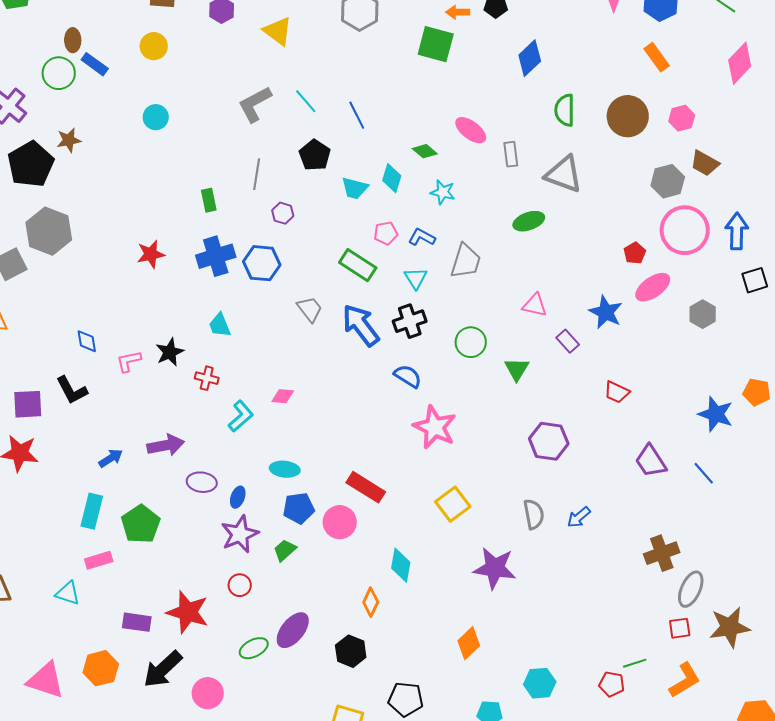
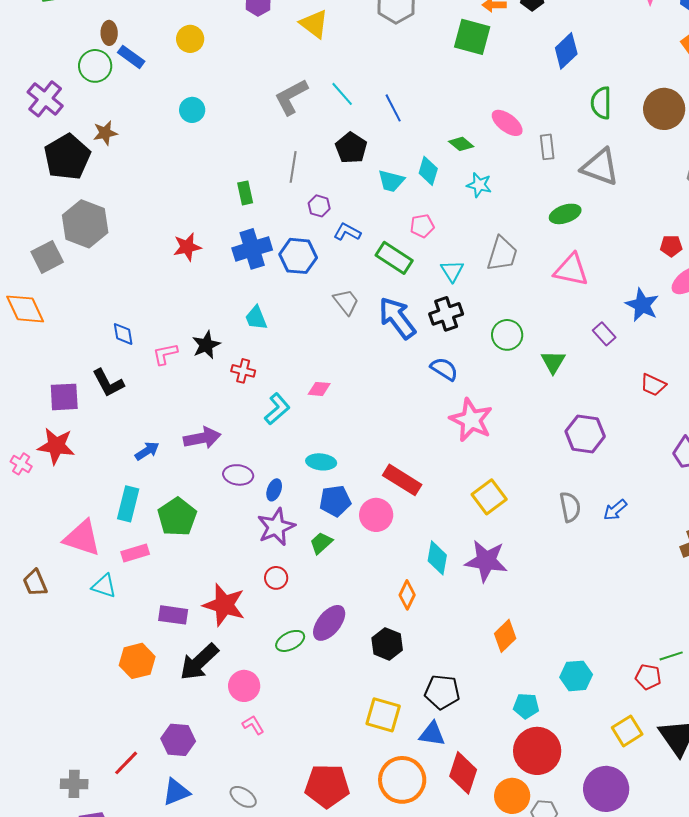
blue L-shape: (422, 237) -> (347, 232), moved
red pentagon: (635, 253) -> (671, 246), turned 30
pink triangle: (535, 305) -> (571, 270), moved, size x1.4
purple star: (495, 568) -> (486, 561), moved
pink triangle: (46, 680) -> (82, 538), moved

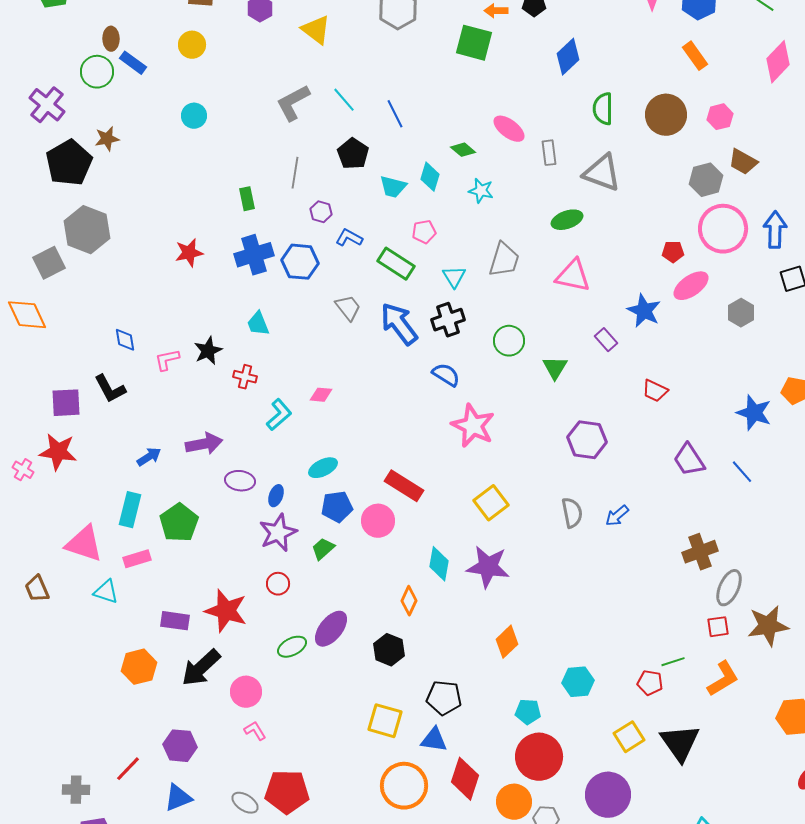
cyan ellipse: (321, 462) -> (323, 468), turned -32
red pentagon: (327, 786) -> (287, 792), moved

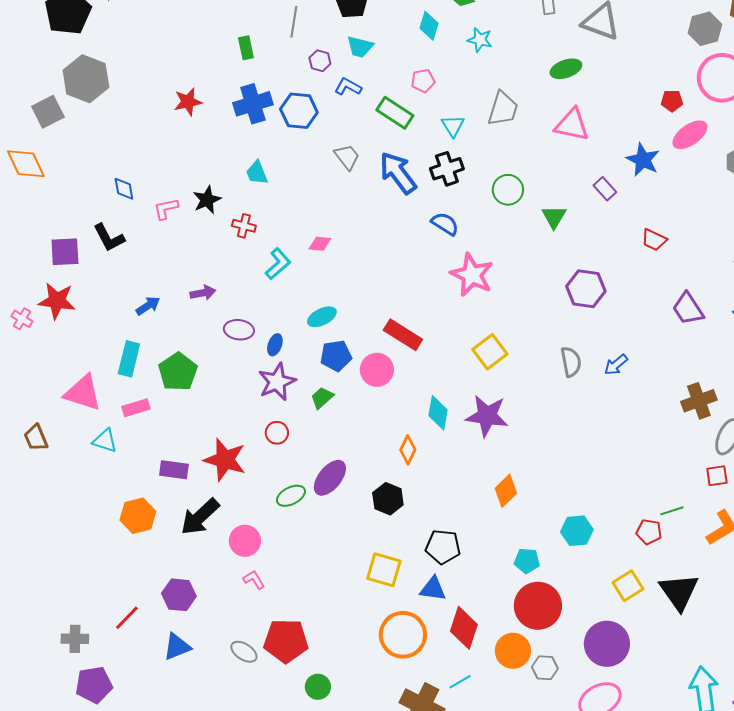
cyan trapezoid: (393, 187) -> (360, 47), moved
purple arrow: (204, 444) -> (203, 293), size x0.7

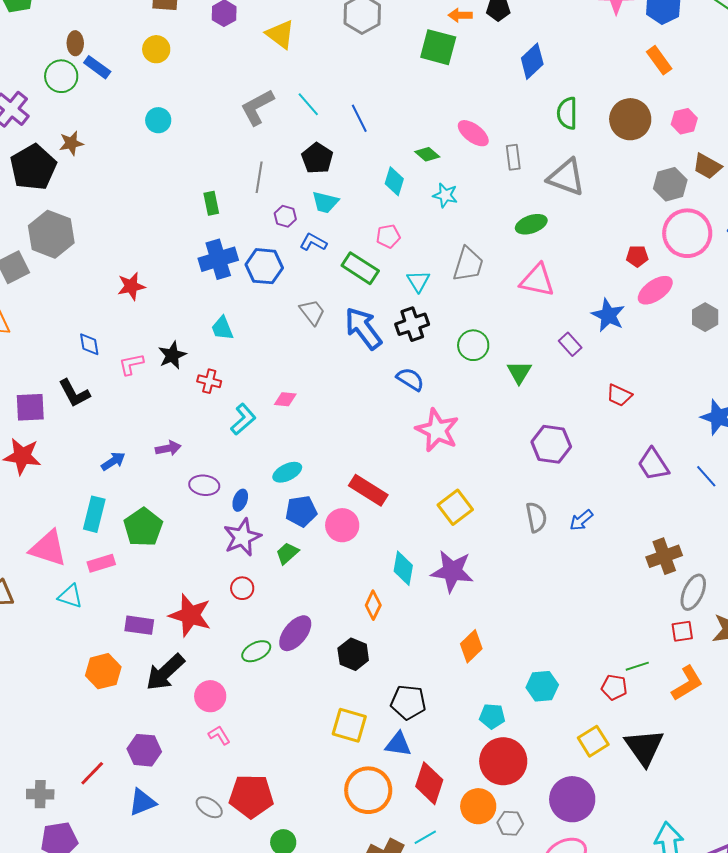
red star: (188, 102) -> (131, 286), moved

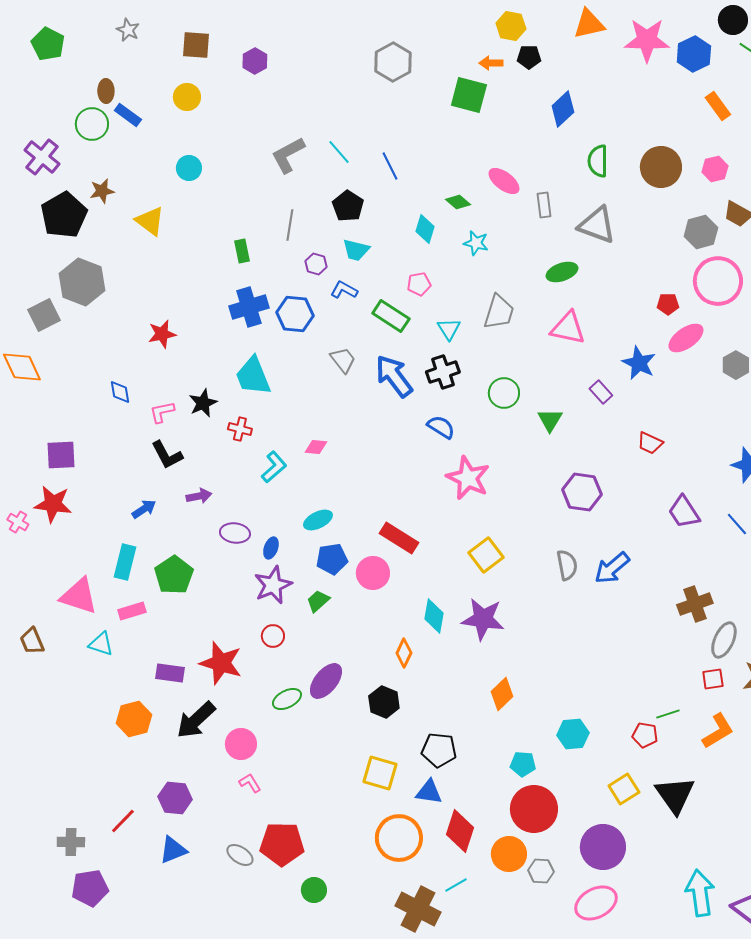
yellow triangle: (280, 34) -> (150, 221), moved
orange rectangle: (659, 60) -> (718, 106), moved
cyan trapezoid: (222, 328) -> (253, 376), size x1.6
black L-shape: (74, 393) -> (167, 455), moved
blue arrow: (581, 520) -> (612, 568), size x1.5

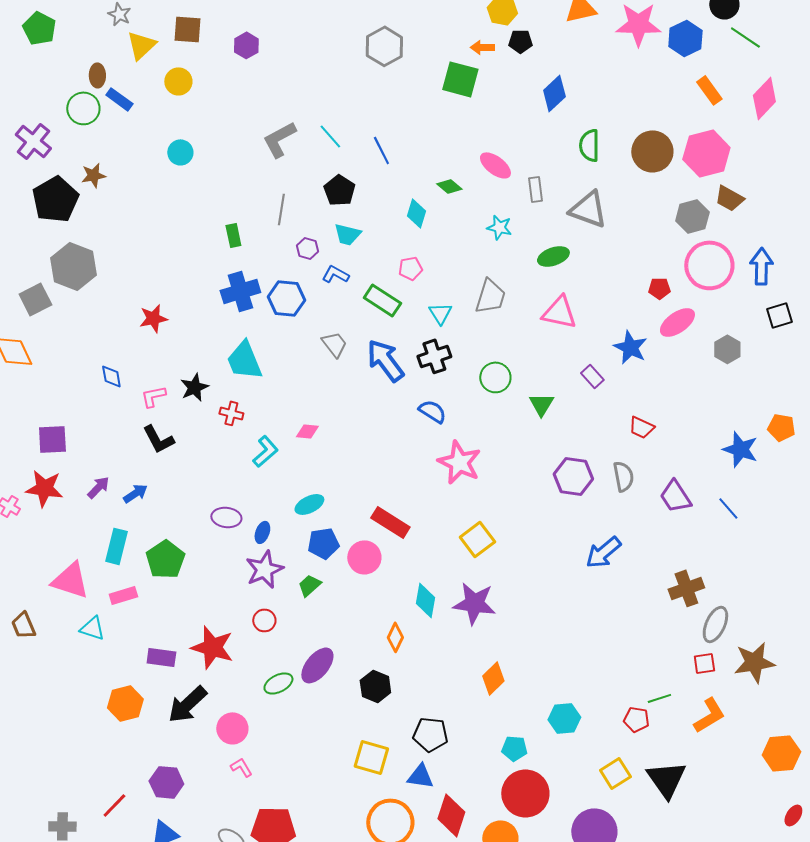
pink hexagon: (715, 169) -> (706, 153), size x1.8
yellow triangle: (150, 221) -> (141, 45), moved, turned 40
cyan star: (476, 243) -> (499, 227), moved
purple arrow: (199, 496) -> (98, 487), moved, turned -35
gray semicircle: (567, 565) -> (623, 476), moved

